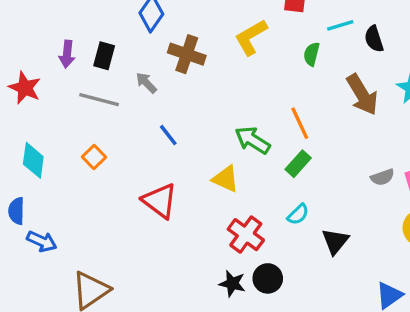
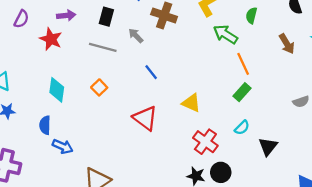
purple arrow: (67, 54) -> (66, 15), moved, turned -102
brown arrow: (362, 95) -> (287, 44), size x0.7
green arrow: (253, 140) -> (225, 34), moved

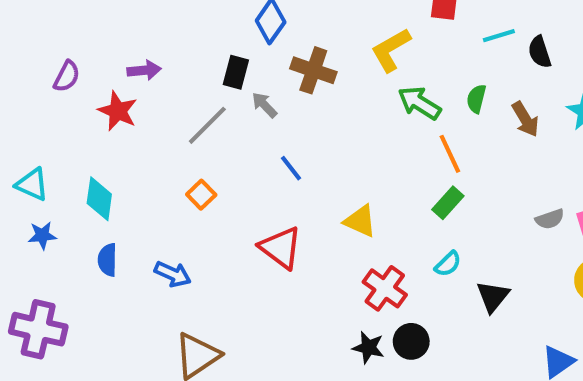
green semicircle: (251, 15) -> (476, 99), moved
black rectangle: (106, 17) -> (236, 72), moved
gray line: (103, 47) -> (207, 125), turned -60
cyan diamond: (57, 90) -> (99, 199), moved
blue arrow: (63, 146) -> (173, 274), moved

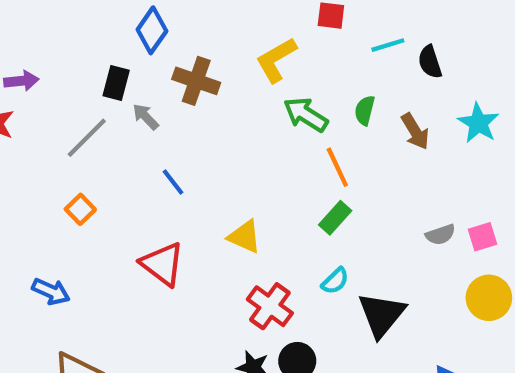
black triangle: (493, 297) -> (381, 315), size x1.4

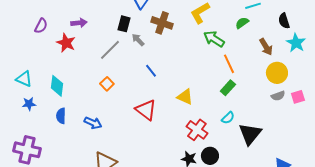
black semicircle: (430, 62) -> (284, 21), moved
green semicircle: (365, 110) -> (242, 23), moved, turned 40
yellow circle: (489, 298) -> (277, 73), moved

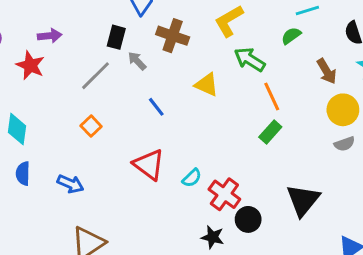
yellow triangle: (185, 97) -> (207, 85), moved
cyan semicircle: (228, 118) -> (192, 178), moved
black circle: (210, 156) -> (248, 219), moved

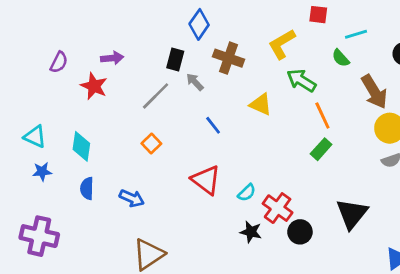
green semicircle: (291, 36) -> (341, 58), turned -96
brown arrow: (327, 71) -> (374, 92), size x1.4
black star: (213, 237) -> (251, 232), moved

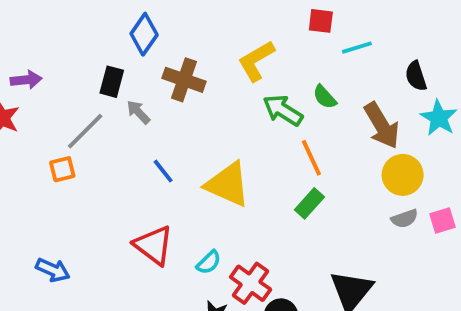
red square: (318, 15) -> (321, 21), moved
green semicircle: (341, 58) -> (325, 97), moved
yellow triangle: (261, 104) -> (228, 184), moved, size x1.5
orange square: (151, 144) -> (62, 169), moved, turned 30

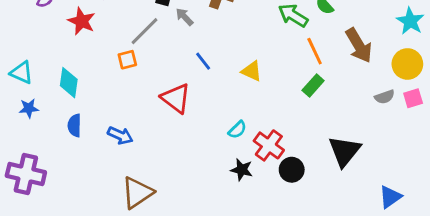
brown arrow: (382, 125) -> (359, 45), moved
yellow circle: (403, 175) -> (407, 64), moved
yellow triangle: (228, 184) -> (252, 71), size x0.6
red triangle: (154, 245) -> (176, 98), moved

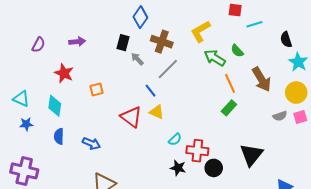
red star: (82, 21) -> (64, 73), moved
gray line: (144, 31) -> (168, 69), moved
yellow triangle: (252, 71) -> (157, 112), moved
red cross: (269, 145) -> (197, 151), turned -30

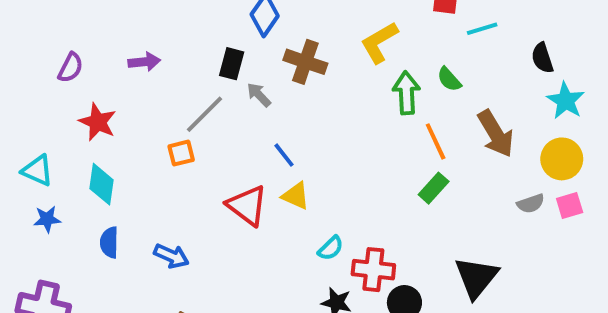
green arrow: (215, 58) -> (406, 93), turned 55
gray line: (168, 69) -> (204, 114), moved
red star: (64, 73) -> (98, 122), moved

